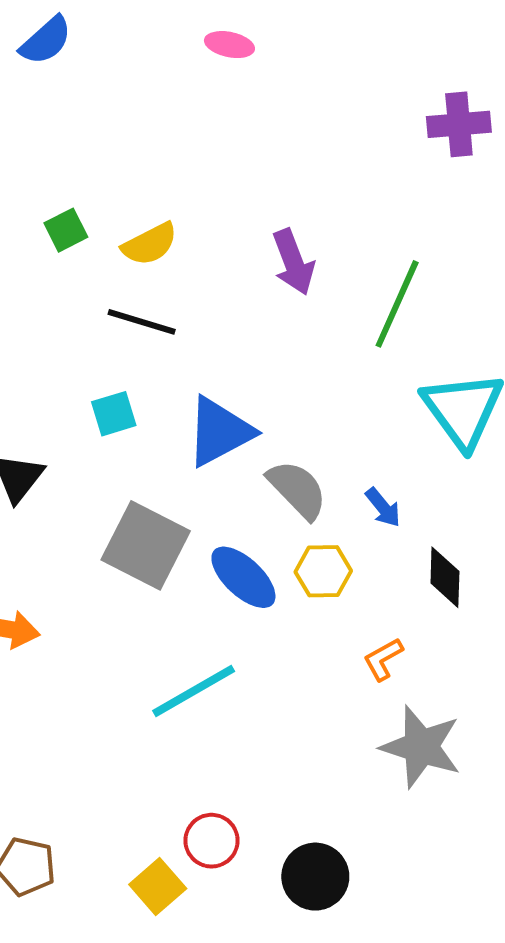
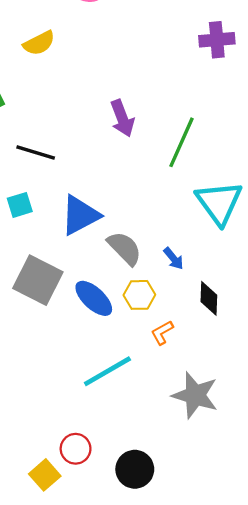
yellow semicircle: (150, 244) -> (39, 43), moved
orange L-shape: (383, 659) -> (162, 333), moved
cyan line: (194, 691) -> (107, 371), moved

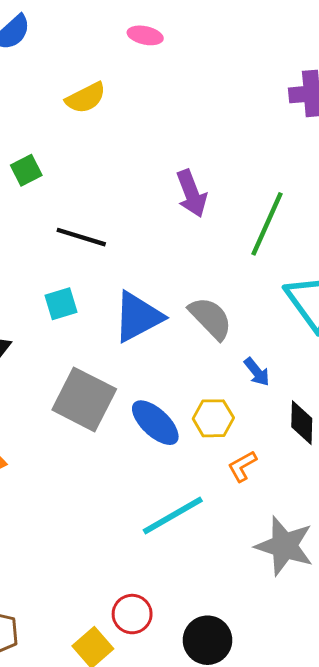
gray semicircle: (125, 248) -> (210, 318), moved

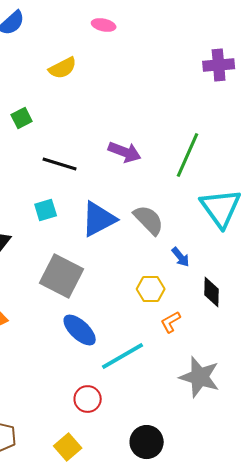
purple arrow: (192, 193) -> (125, 152), moved, turned -48
blue ellipse: (155, 423) -> (80, 330), moved
red circle: (132, 614) -> (88, 399), moved

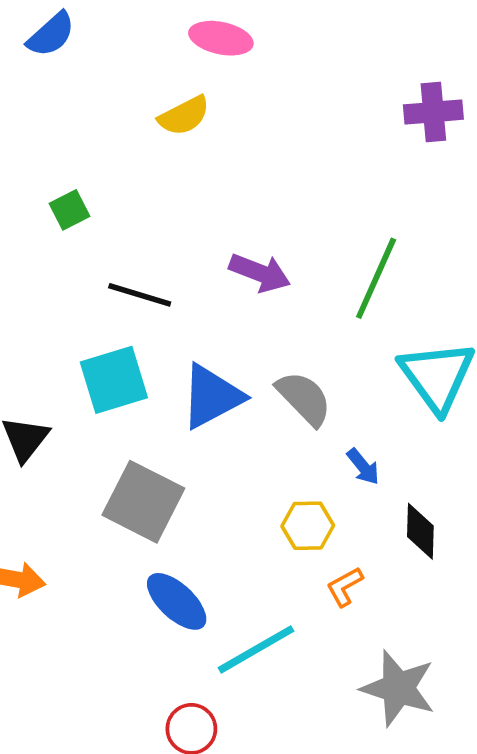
pink ellipse: (104, 25) -> (221, 38), size x1.4
yellow semicircle: (63, 68) -> (184, 116), moved
cyan square: (46, 210) -> (114, 380), size x1.6

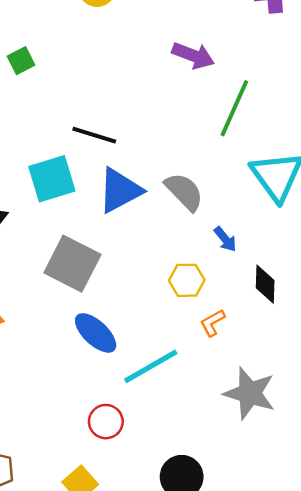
purple arrow: (260, 273) -> (193, 55), moved
black line: (140, 295) -> (94, 135), moved

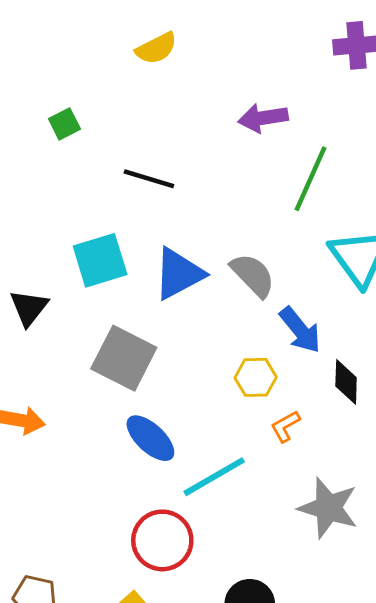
purple arrow: (193, 55) -> (263, 118), turned 150
black line: (94, 135) -> (149, 179), moved
blue arrow: (225, 239) -> (300, 330), size x1.6
red circle: (106, 422) -> (162, 540), size x1.5

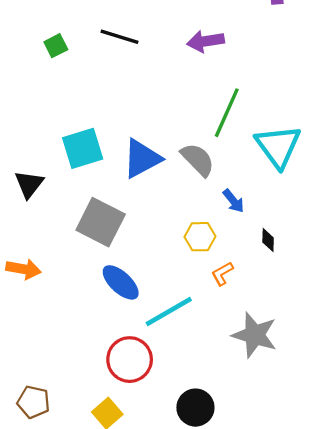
black line: (149, 179) -> (120, 37), moved
green line: (311, 179) -> (227, 113), moved
blue arrow: (300, 330) -> (233, 201), size x0.7
black diamond: (346, 382) -> (268, 240), size x0.7

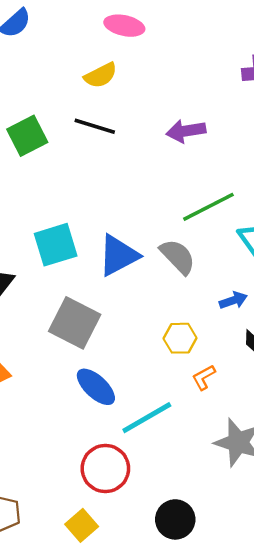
green square: (56, 46) -> (27, 136), size x1.6
green line: (227, 113) -> (208, 207), turned 39
blue arrow: (233, 201) -> (233, 300), moved, turned -70

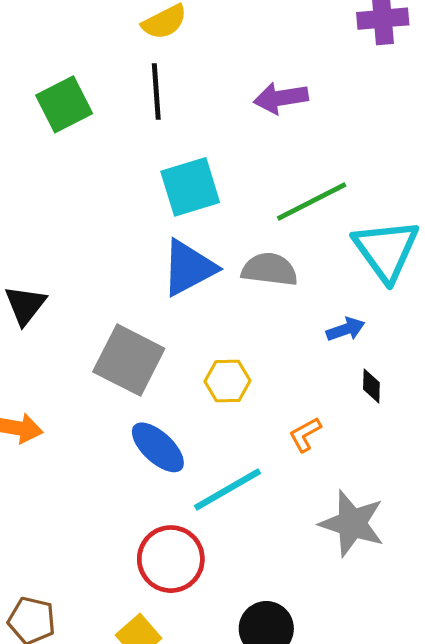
black line: (95, 126) -> (156, 91), turned 69
cyan square: (56, 245) -> (190, 187), moved
gray semicircle: (178, 257) -> (270, 269), turned -39
yellow hexagon: (180, 338) -> (227, 381), moved

